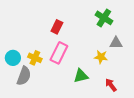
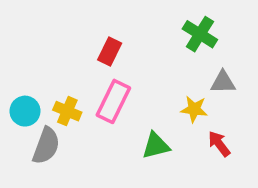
red arrow: (111, 85) -> (219, 144), moved

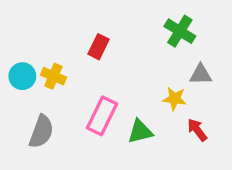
pink rectangle: (113, 101) -> (102, 116), moved
cyan circle: (25, 111) -> (22, 76), moved
yellow cross: (67, 111) -> (53, 76), moved

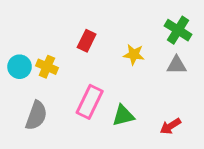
green cross: (180, 31) -> (178, 30), moved
yellow star: (175, 99) -> (134, 55), moved
red arrow: (197, 130) -> (170, 126), moved, turned -85

